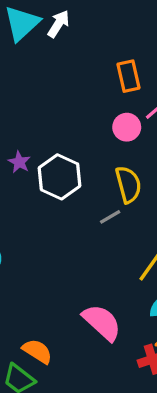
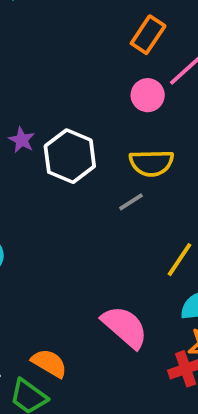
orange rectangle: (128, 76) -> (148, 35), turned 48
yellow semicircle: (128, 185) -> (151, 163), turned 105

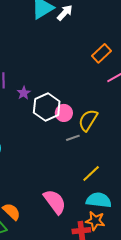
pink circle: (148, 95) -> (64, 113), moved
yellow semicircle: (151, 163) -> (88, 120), turned 110

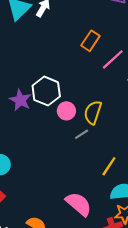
purple star: (24, 93) -> (20, 100), size x1.5
white hexagon: (47, 107) -> (46, 91), moved

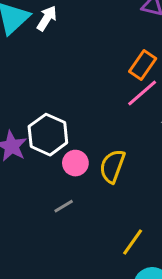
orange rectangle: (90, 41) -> (143, 65), moved
gray line: (82, 134) -> (64, 206), moved

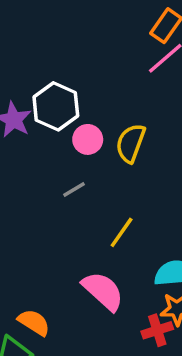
yellow line: (133, 242) -> (122, 232), moved

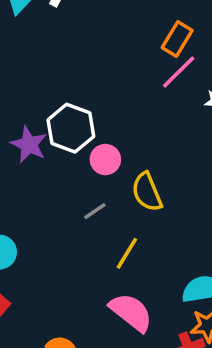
yellow semicircle: (131, 143) -> (147, 192), moved, turned -39
yellow line: (122, 232) -> (127, 253), moved

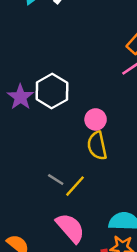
pink circle: (105, 160) -> (96, 119), moved
gray line: (95, 211) -> (56, 179), moved, turned 56

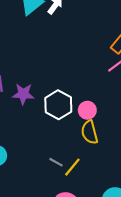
white hexagon: (52, 91) -> (58, 105), moved
purple star: (20, 97) -> (23, 94), turned -30

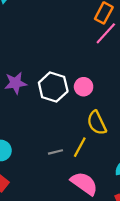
yellow semicircle: (90, 132) -> (97, 123), moved
gray line: (56, 162) -> (55, 152), moved, turned -32

